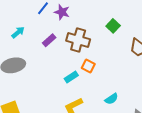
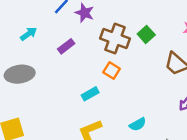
brown cross: (78, 40) -> (115, 38), moved
orange square: (88, 66) -> (112, 70), moved

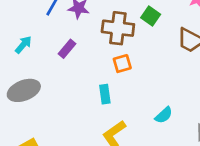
orange square: (112, 70) -> (122, 64), turned -35
cyan rectangle: (90, 94) -> (105, 94), turned -56

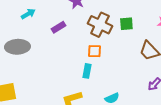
green square: (151, 16) -> (126, 24), turned 32
cyan rectangle: (105, 94) -> (87, 71), moved

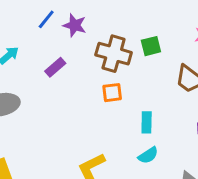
cyan rectangle: (87, 71) -> (147, 122), moved

